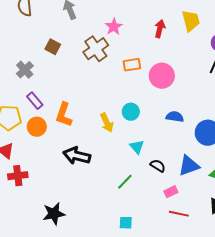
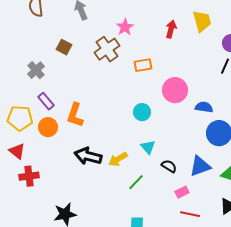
pink circle: (162, 76) -> (175, 90), moved
blue semicircle: (175, 117) -> (204, 107), moved
yellow arrow: (107, 123) -> (118, 159), moved, turned 84

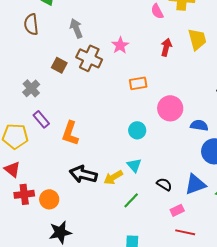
brown cross: (107, 49) -> (89, 58), moved, turned -30
orange circle: (48, 127) -> (49, 199), moved
cyan triangle: (148, 147) -> (134, 165), moved

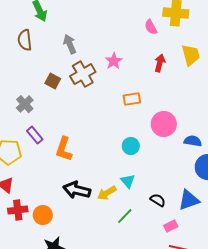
brown cross: (89, 58) -> (83, 74), turned 35

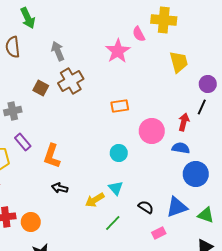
pink star: (114, 61) -> (118, 51), moved, size x1.4
red arrow: (160, 63) -> (184, 122), moved
gray cross: (25, 104) -> (13, 111), turned 30
black arrow: (77, 190) -> (60, 188), moved, size x0.6

